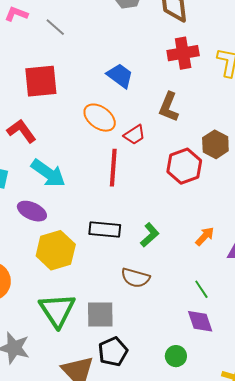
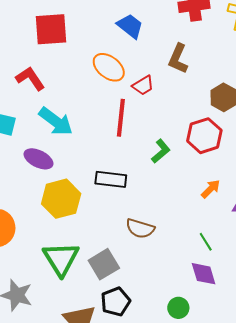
red hexagon: (184, 166) -> (204, 136), moved
green L-shape: (150, 235) -> (161, 151), moved
gray square: (100, 315) -> (104, 264), turned -32

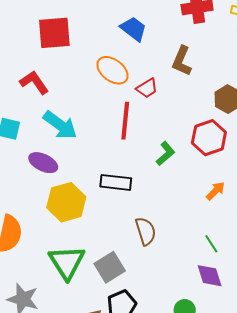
brown semicircle: (140, 228) -> (146, 231), turned -124

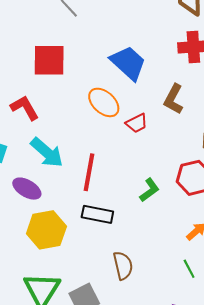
blue trapezoid: (134, 29) -> (128, 63), size x1.4
red line: (125, 121) -> (89, 172), moved
green line: (211, 244) -> (189, 269), moved

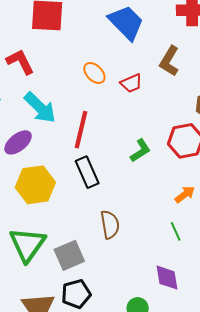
orange ellipse: (104, 102) -> (94, 73), moved, size x0.7
purple ellipse: (27, 189) -> (18, 142), turned -72
black rectangle: (97, 214) -> (87, 172), turned 52

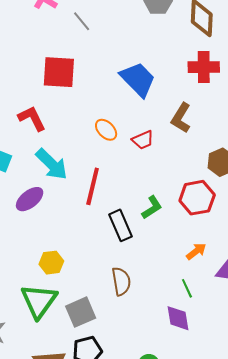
black rectangle: (87, 172) -> (120, 225), moved
yellow hexagon: (35, 185) -> (51, 263), moved, size x0.6
purple diamond: (167, 278) -> (178, 318), moved

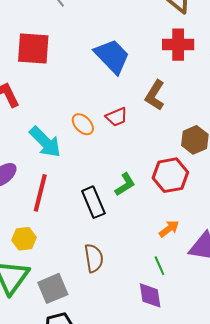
orange ellipse: (106, 130) -> (83, 124), moved
cyan arrow: (52, 164) -> (45, 142), moved
red line: (93, 186) -> (40, 193), moved

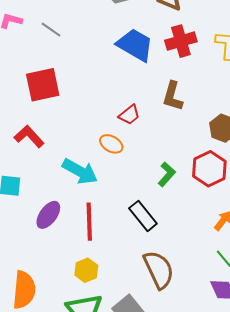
blue trapezoid: (112, 56) -> (135, 45), moved
red trapezoid: (117, 117) -> (129, 115), moved
green L-shape: (125, 184) -> (167, 174), moved
brown semicircle: (94, 258) -> (159, 270), size x1.4

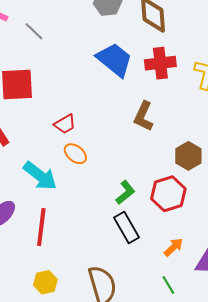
red trapezoid: (129, 115) -> (65, 124), moved
black rectangle: (143, 216) -> (126, 228), moved
yellow hexagon: (86, 270) -> (45, 282), moved

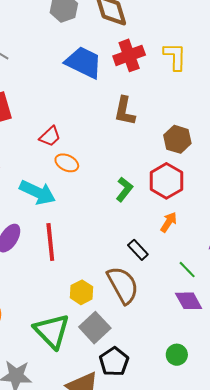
black rectangle: (126, 228) -> (138, 250), moved, size x0.7
orange arrow: (173, 247) -> (169, 222), moved
yellow hexagon: (45, 282) -> (81, 292), moved

